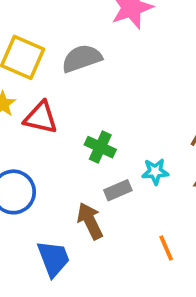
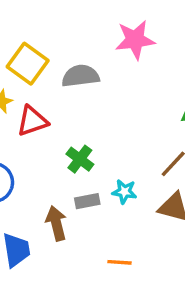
red triangle: (41, 118) -> (32, 121), turned -44
orange line: (166, 248) -> (119, 262), turned -75

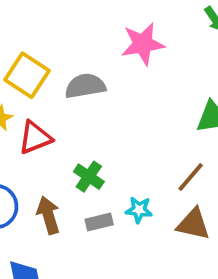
brown arrow: (56, 223) -> (48, 215), moved

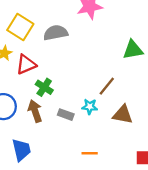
green cross: (89, 177) -> (44, 87), moved
brown line: (191, 177) -> (107, 86), moved
gray rectangle: (99, 222) -> (66, 115), turned 35

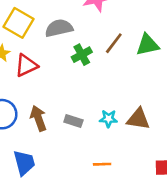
brown line: (107, 86) -> (114, 43), moved
green cross: (44, 87) -> (82, 55), moved, turned 30
cyan star: (90, 107) -> (108, 119), moved

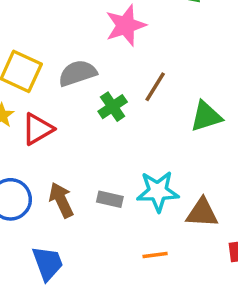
green triangle: (148, 45) -> (206, 116), moved
cyan star: (108, 119) -> (158, 191), size x1.6
brown triangle: (138, 119) -> (202, 213), moved

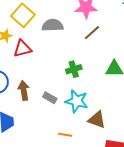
brown line: (155, 87) -> (92, 33), moved
green cross: (113, 107) -> (74, 69), moved

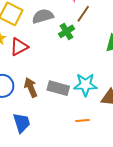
green cross: (74, 69) -> (66, 31), moved
gray rectangle: (50, 98) -> (58, 88), size x1.5

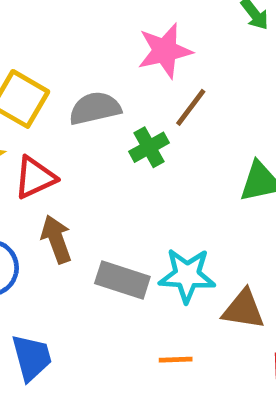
brown arrow: (31, 87) -> (56, 239), moved

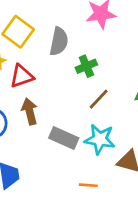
brown line: (191, 107) -> (99, 99), moved
gray semicircle: (95, 108) -> (59, 41), turned 108

